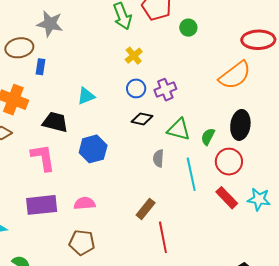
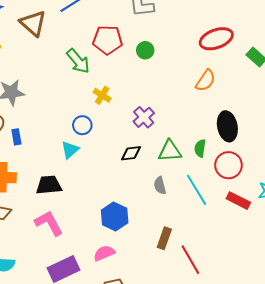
orange semicircle: (235, 75) -> (206, 81), size x0.7
blue circle: (136, 88) -> (82, 125), moved
blue hexagon: (93, 149) -> (115, 217), moved

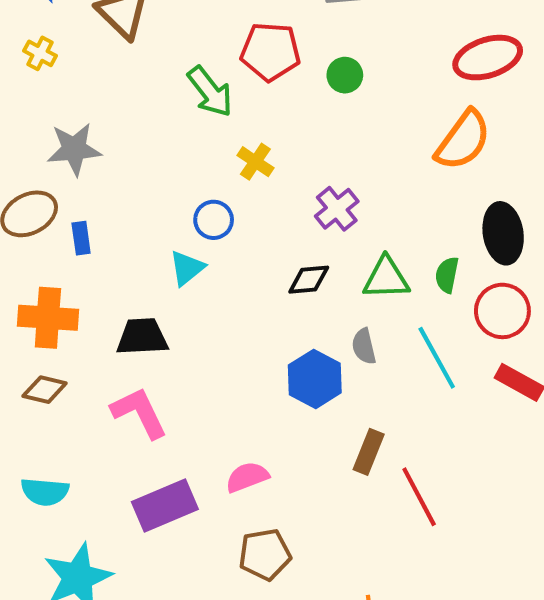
orange semicircle: (206, 81) -> (463, 140), size x1.4
blue hexagon: (115, 217) -> (315, 379), moved

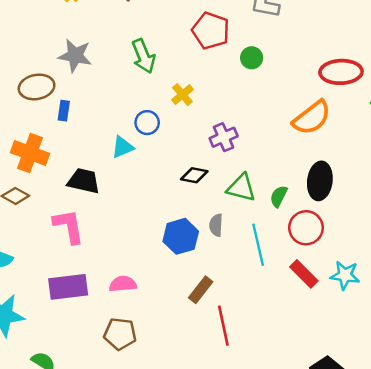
green arrow: (210, 92) -> (143, 56), moved

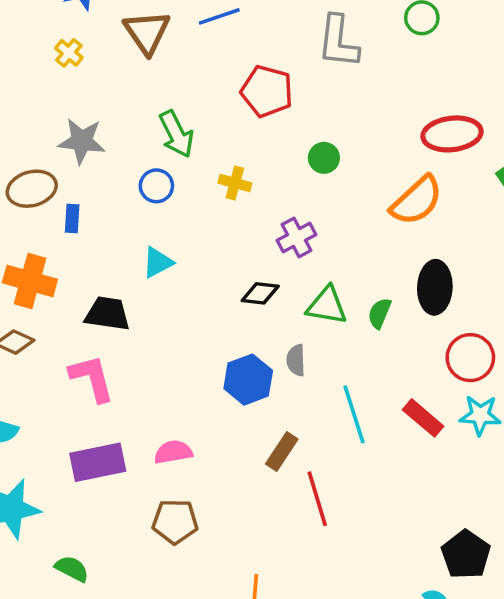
green circle: (252, 58) -> (324, 158), moved
yellow cross: (183, 95) -> (235, 183), turned -30
blue circle: (147, 123) -> (156, 186), moved
red circle: (306, 228) -> (470, 358), moved
cyan line: (258, 245) -> (354, 414), moved

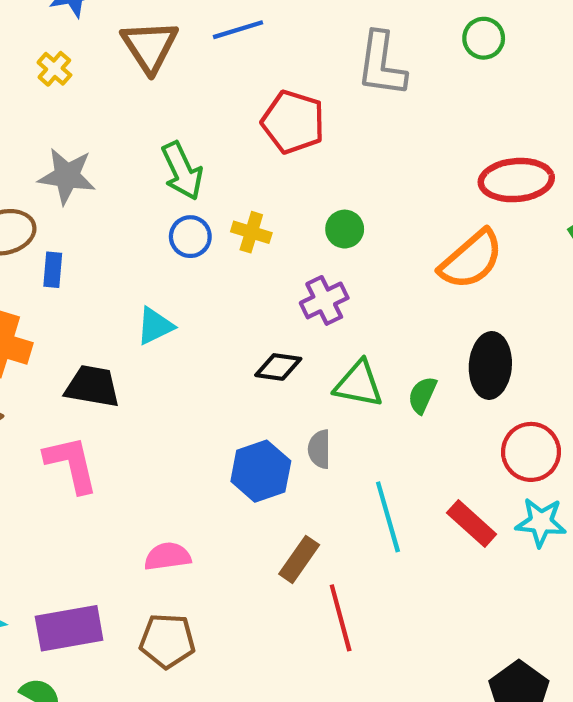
green circle: (324, 158) -> (345, 229), moved
blue circle: (156, 186) -> (190, 237), moved
purple rectangle: (98, 462) -> (69, 628), moved

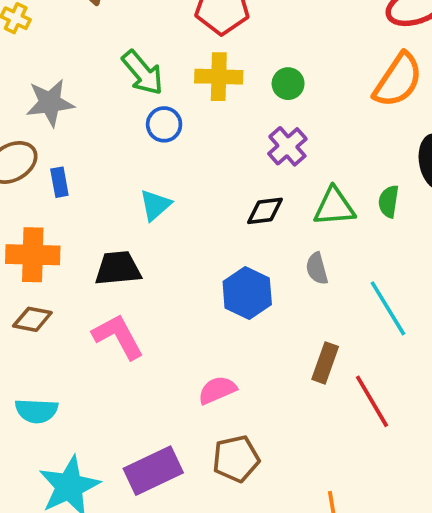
yellow cross: (251, 232) -> (219, 77), moved, size x1.4
blue hexagon: (261, 471) -> (247, 293), moved

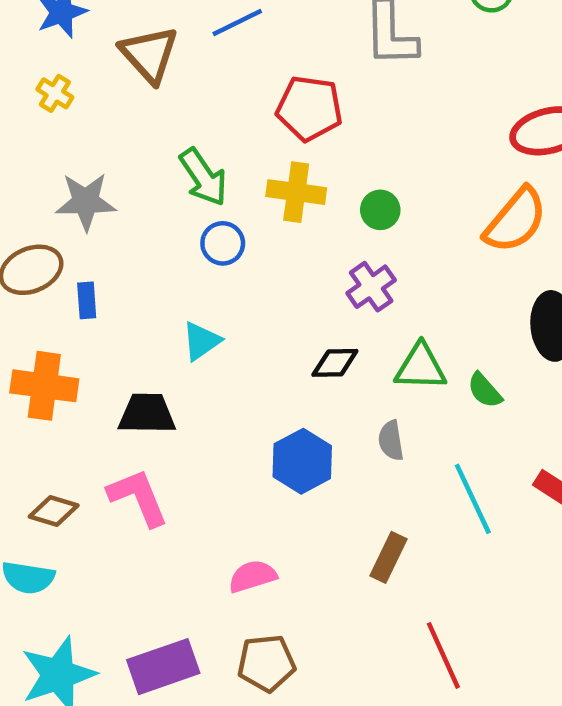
green semicircle: (389, 201) -> (485, 390), moved, turned -56
brown diamond: (32, 319) -> (54, 511), moved
red line: (372, 401) -> (443, 655), moved

